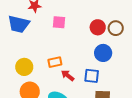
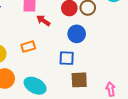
red arrow: (68, 75) -> (43, 21), moved

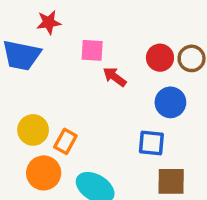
orange rectangle: (28, 47) -> (65, 141), moved, turned -48

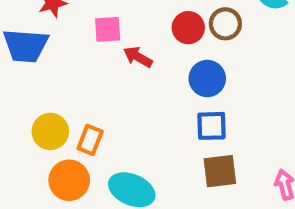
blue square: (151, 143) -> (212, 126), moved

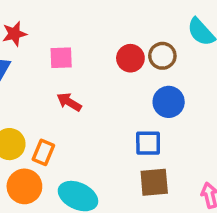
red arrow: (138, 57) -> (69, 102), moved
blue circle: (207, 78) -> (169, 102), moved

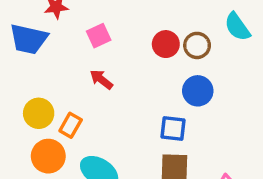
pink square: (61, 58) -> (99, 36), turned -30

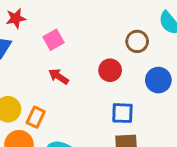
red circle: (166, 44) -> (110, 70), moved
blue circle: (198, 91) -> (158, 80), moved

